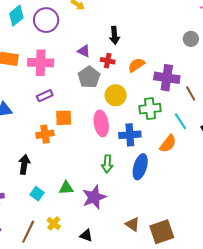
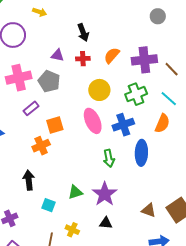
gray pentagon: (89, 77) -> (49, 81), moved
black triangle: (86, 235) -> (106, 223), moved

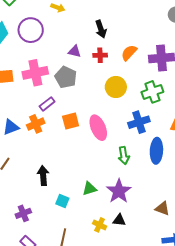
pink ellipse: (93, 121) -> (98, 128), moved
orange cross: (41, 146) -> (36, 124), moved
yellow cross: (72, 230) -> (100, 225), moved

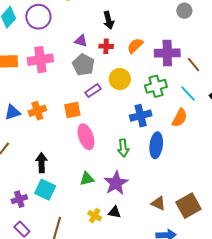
gray pentagon: (66, 77) -> (83, 65), moved
purple rectangle: (47, 104) -> (93, 91), moved
pink ellipse: (98, 128) -> (86, 137), moved
cyan square: (62, 201) -> (45, 190), moved, size x1.5

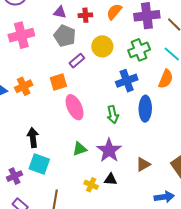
brown triangle: (158, 203) -> (143, 164), moved, turned -49

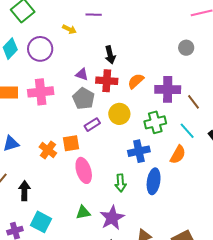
red cross: (85, 15) -> (107, 81), size x1.5
orange cross: (24, 86) -> (48, 150), moved, turned -36
black arrow: (33, 138) -> (24, 191), moved

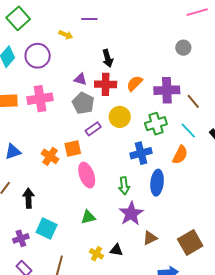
purple star: (112, 218) -> (131, 214), moved

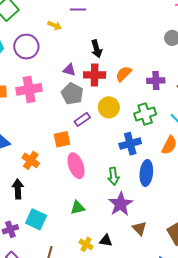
purple cross: (167, 90) -> (156, 81), size x0.7
orange cross: (50, 156) -> (31, 160), moved
brown triangle: (150, 238) -> (139, 228), turned -49

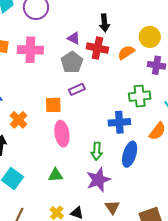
yellow circle: (109, 107) -> (150, 37), moved

